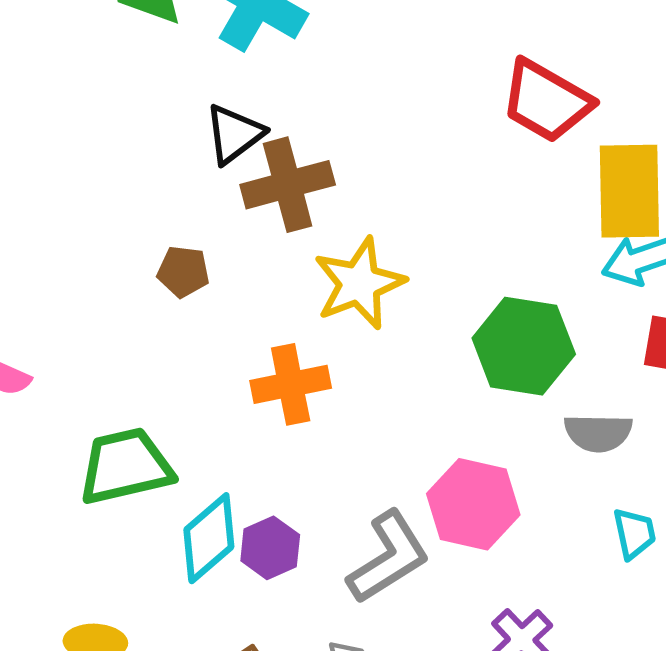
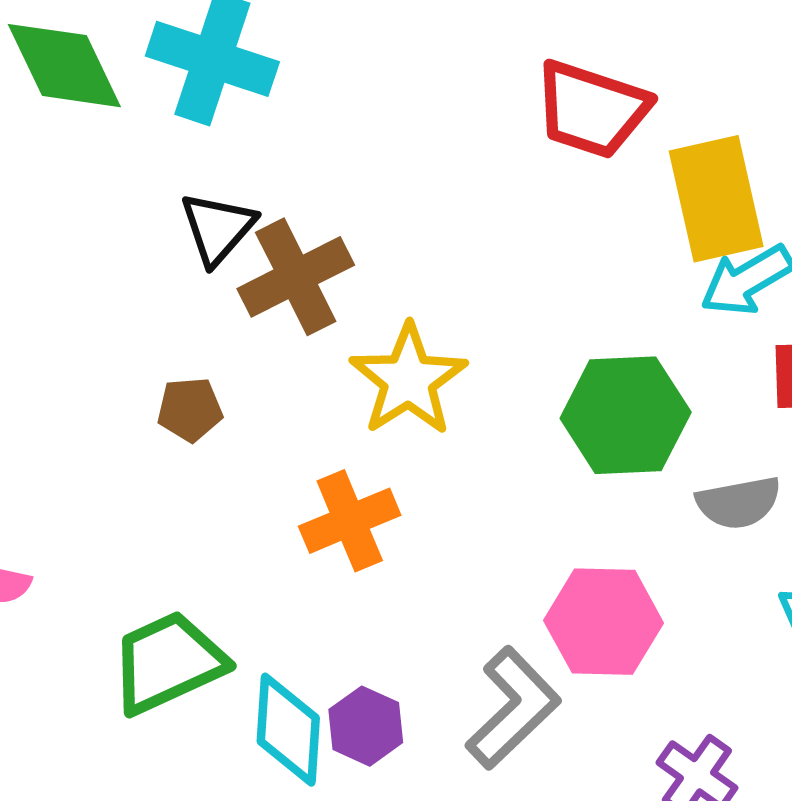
cyan diamond: (209, 538) -> (288, 730), turned -34

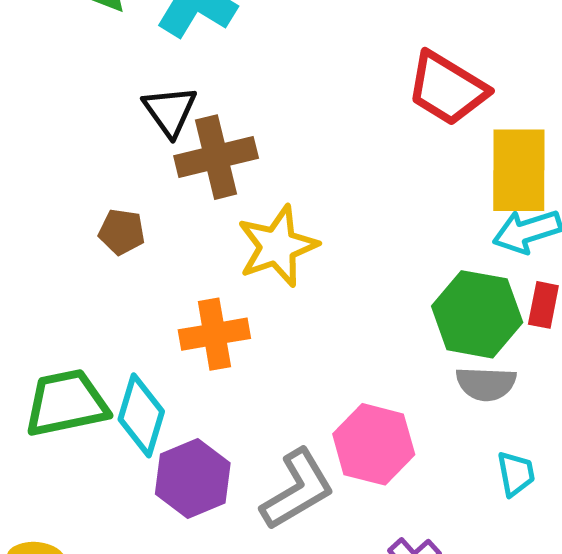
black triangle: (218, 228) -> (170, 111), turned -30
green hexagon: (626, 415) -> (477, 314), moved
purple hexagon: (366, 726) -> (193, 479), size x1.4
cyan diamond: (288, 730) -> (141, 415), moved

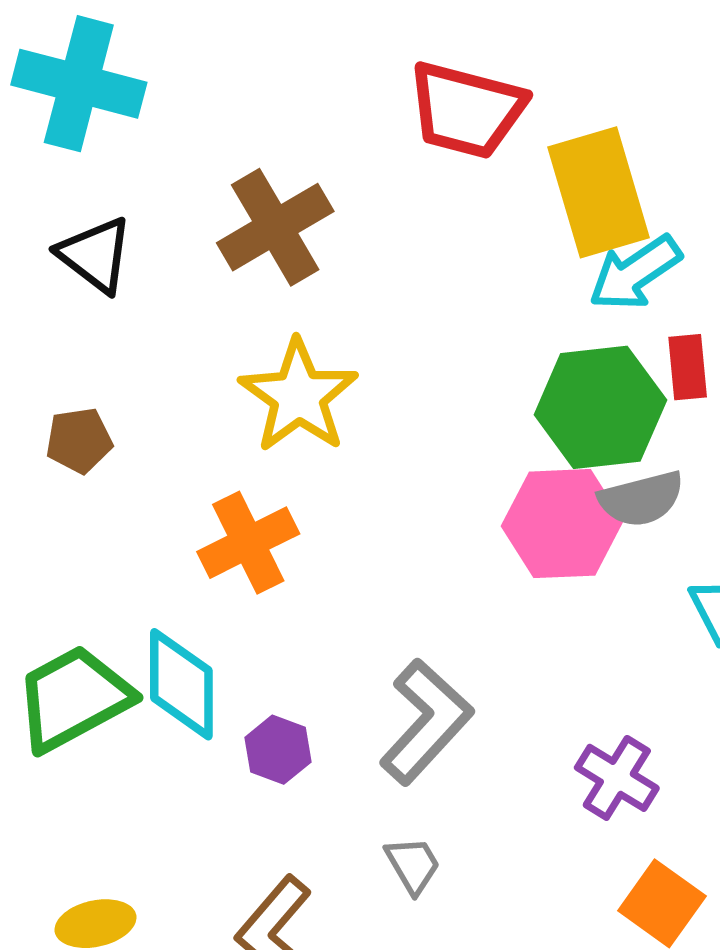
brown cross: (216, 157) -> (275, 227), moved
pink hexagon: (374, 444) -> (562, 524), moved
purple hexagon: (193, 479) -> (278, 750), size x0.6

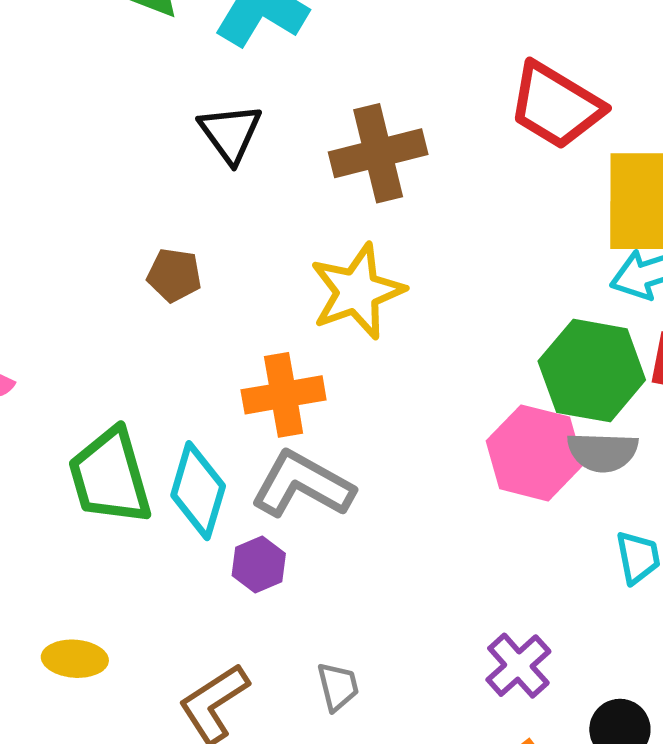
green trapezoid: (73, 698) -> (110, 476), turned -94
gray L-shape: (426, 722) -> (302, 485), moved, turned -120

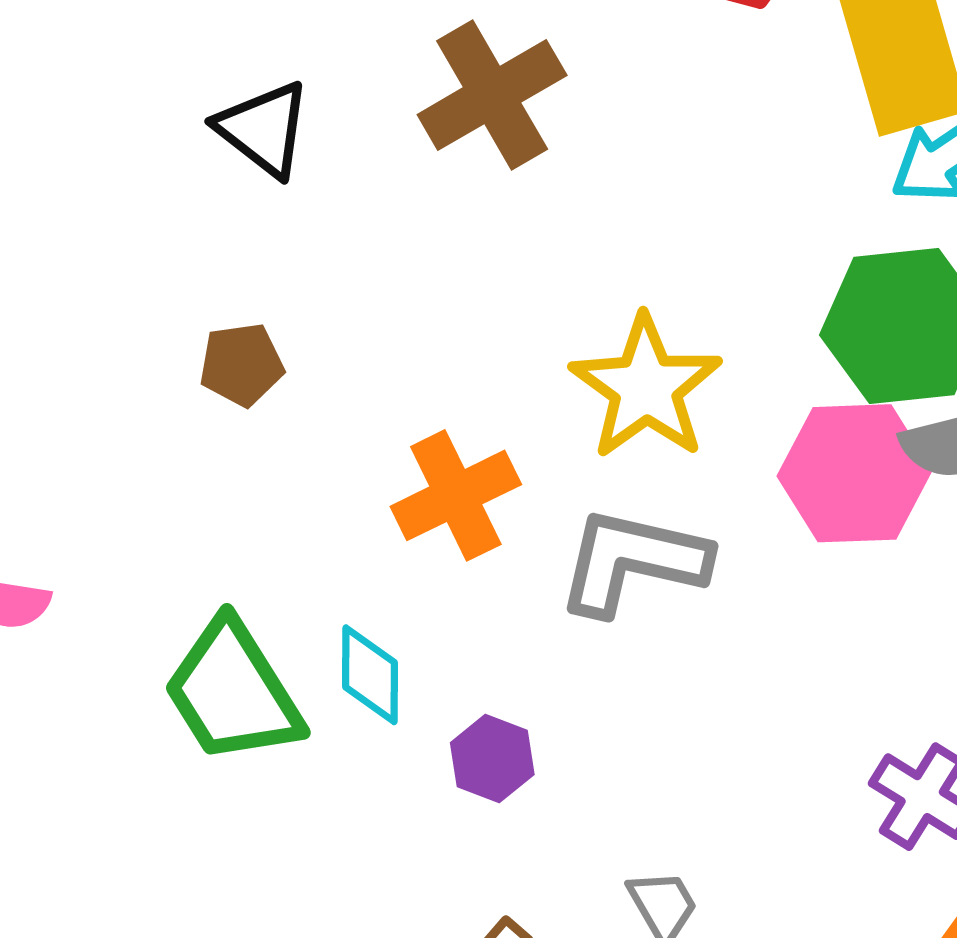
yellow star: (357, 291) -> (646, 387), moved
gray L-shape: (302, 485) -> (633, 561), moved
cyan diamond: (198, 491) -> (370, 675), size x0.7

